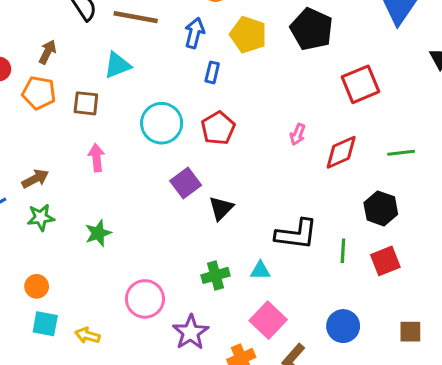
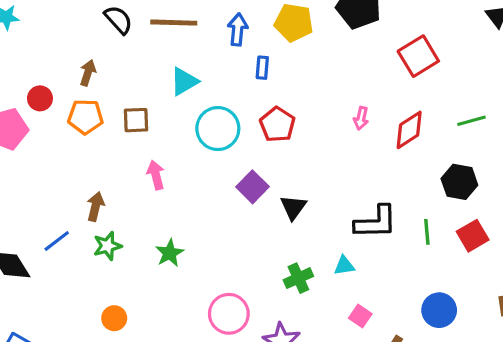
cyan triangle: (117, 65) -> (184, 81), moved
brown arrow: (35, 179) -> (96, 207), turned -40
pink square: (268, 320) -> (360, 316), size x0.6

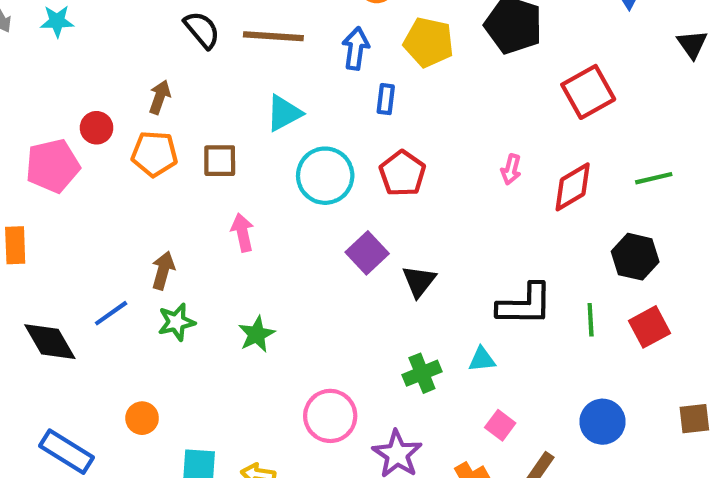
orange circle: (114, 318) -> (142, 418), moved

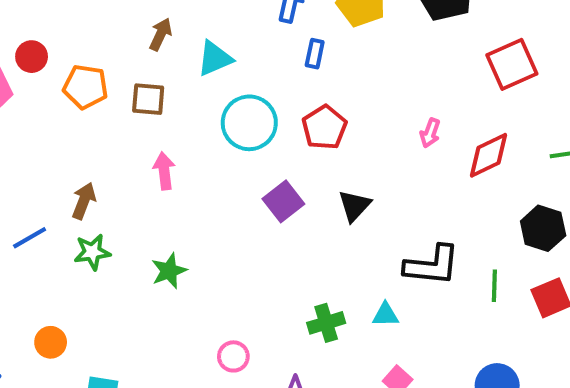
brown arrow: (160, 97) -> (161, 34), moved
black triangle: (419, 281) -> (354, 206), moved
pink circle: (330, 416) -> (233, 356), size x0.6

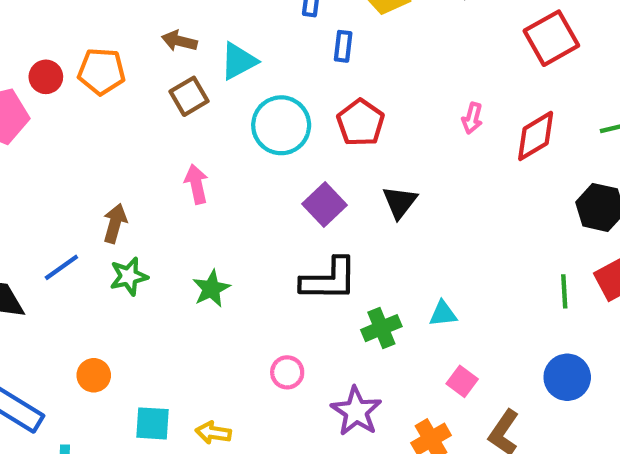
brown arrow: (161, 34) -> (179, 41), turned -96
orange pentagon: (86, 87) -> (101, 71), moved
brown square: (148, 99) -> (189, 96), moved, turned -30
black L-shape: (432, 265) -> (329, 280), moved
green line: (494, 286) -> (564, 291), moved

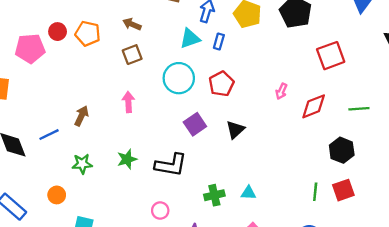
cyan triangle: (239, 61) -> (190, 38), moved
green star: (129, 276) -> (82, 164), moved
black L-shape: (329, 280) -> (171, 165), moved

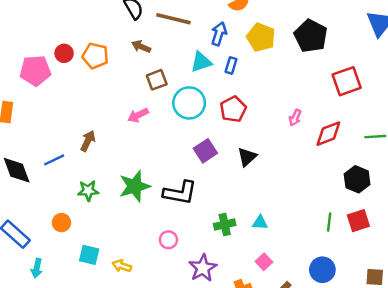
brown square: (132, 55) -> (157, 80), moved
pink arrow: (128, 102) -> (138, 115), moved, turned -114
green star: (127, 159) -> (135, 186), size x1.5

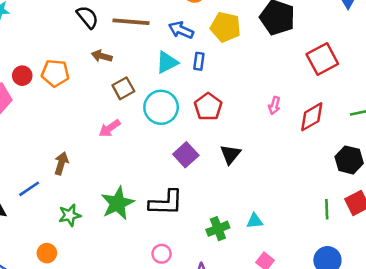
blue arrow: (219, 34) -> (181, 30), turned -75

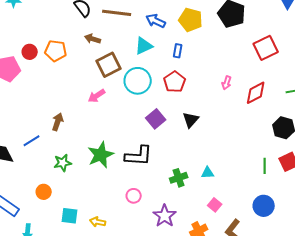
blue rectangle: (199, 61) -> (178, 51), moved
brown square: (123, 88) -> (109, 65), size x1.4

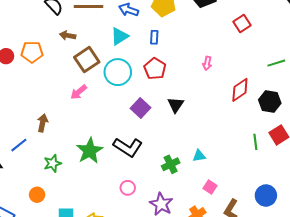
red square: (266, 48) -> (242, 24), size x0.7
red diamond: (256, 93) -> (240, 90), moved
black L-shape: (139, 156) -> (128, 147), turned 36
blue circle: (264, 206) -> (266, 196), moved

